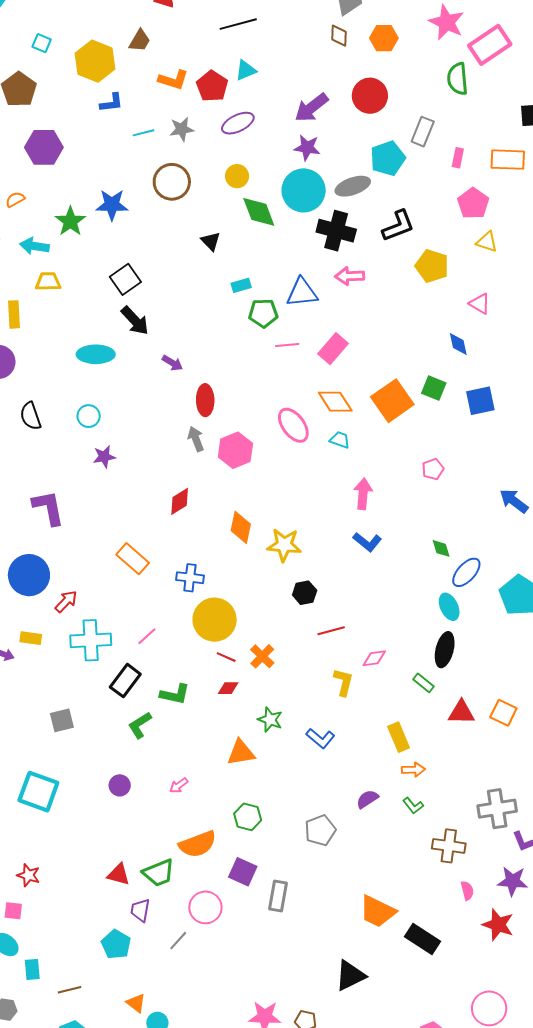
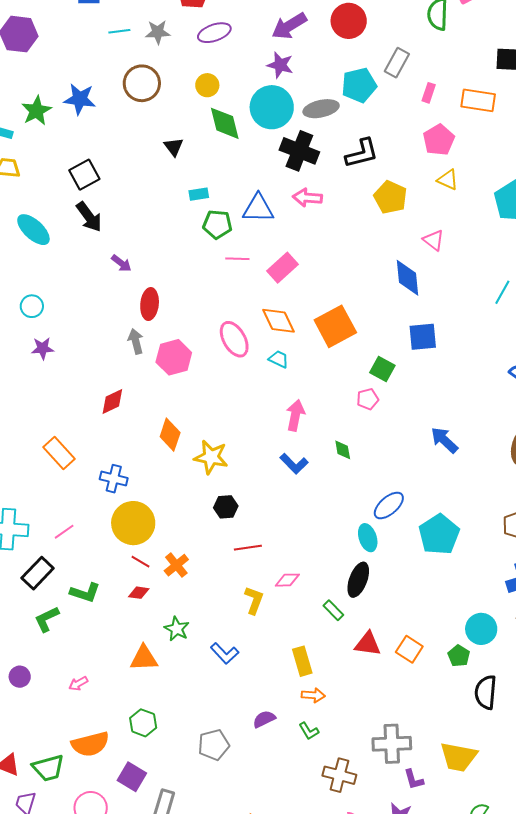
blue diamond: (458, 344) -> (407, 278), size x1.5
cyan ellipse: (96, 354) -> (33, 230), moved, turned 36
green square: (434, 388) -> (382, 369), moved
green diamond: (441, 548) -> (343, 450), moved

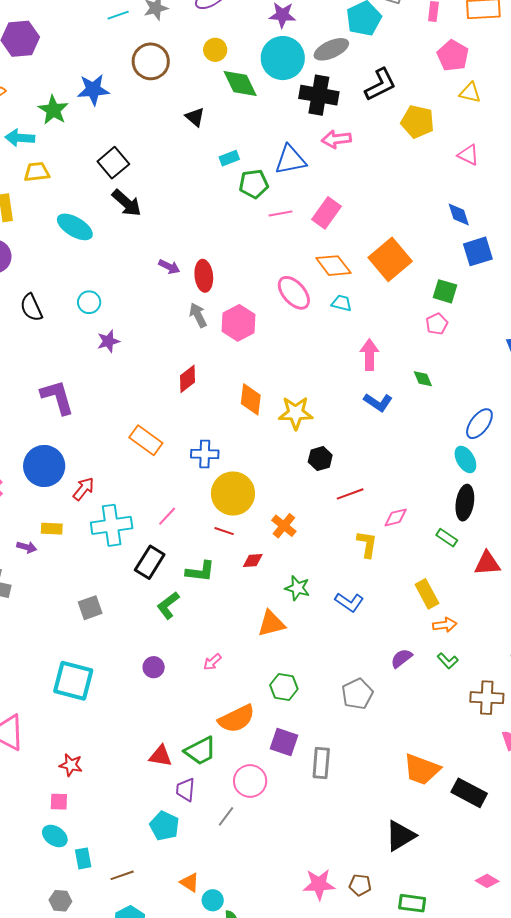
purple arrow: (121, 263) -> (169, 267), moved
blue diamond: (407, 278) -> (459, 214), moved, size x0.7
red line: (140, 562) -> (224, 531), moved

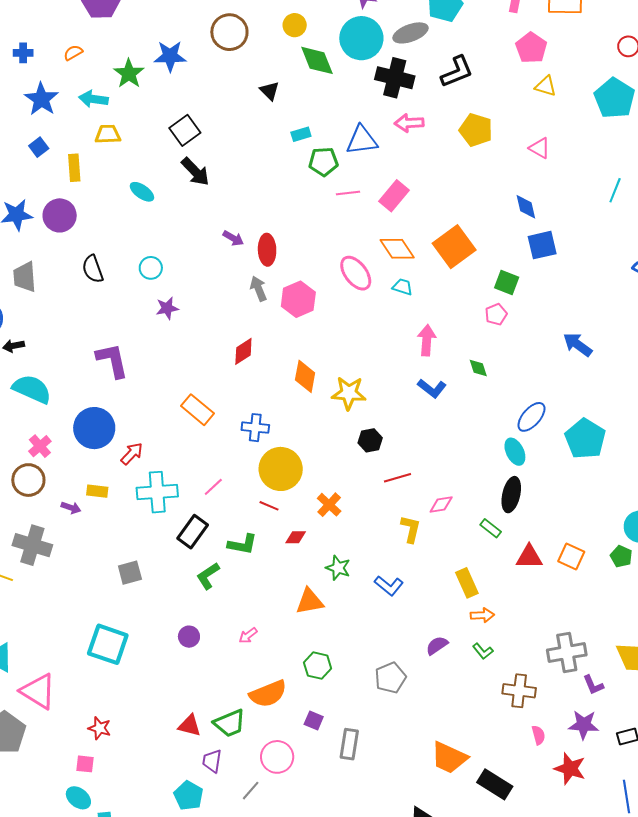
yellow pentagon: (418, 122) -> (476, 130), moved
cyan ellipse: (75, 227) -> (142, 192), size x0.7
purple square: (284, 742) -> (314, 721), size x0.7

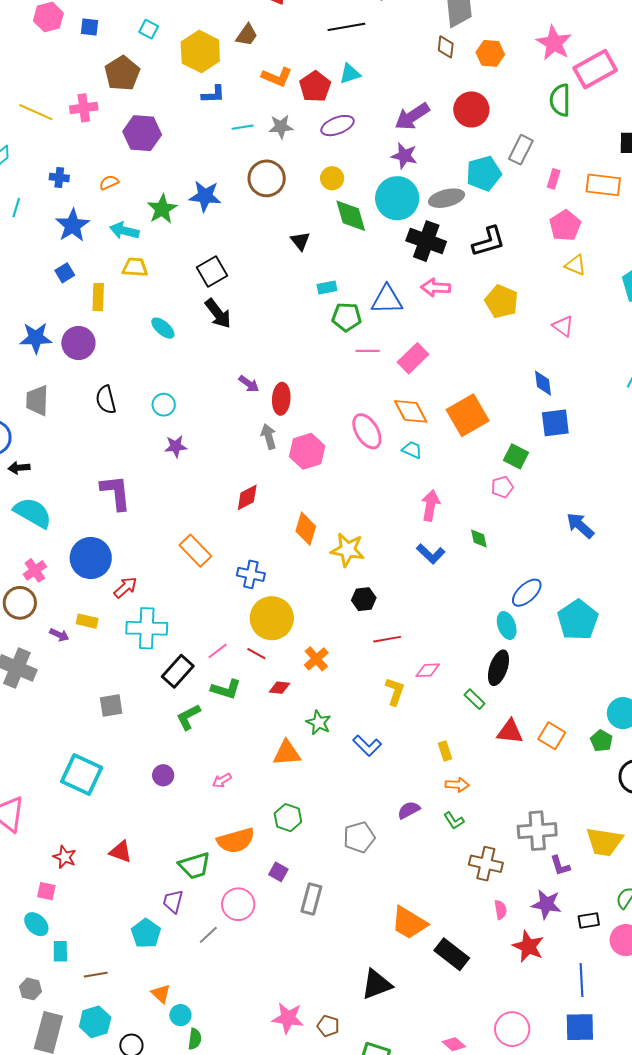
pink line: (213, 487) -> (217, 651), moved
yellow rectangle: (467, 583) -> (445, 751), size x0.7
red triangle: (190, 726) -> (121, 852), moved

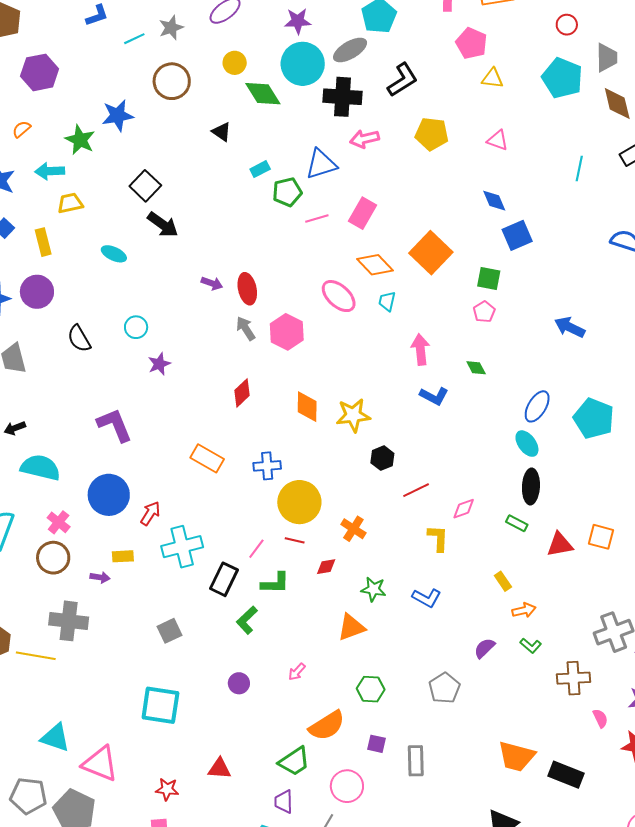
cyan trapezoid: (412, 450) -> (387, 301), turned -85

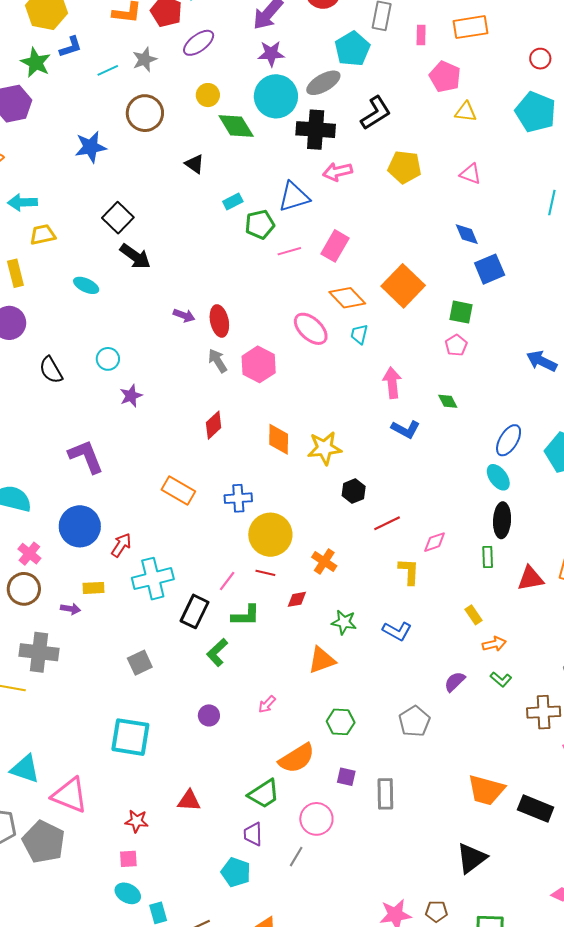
green star: (80, 140) -> (36, 63), moved
green rectangle: (517, 523) -> (488, 557), turned 60

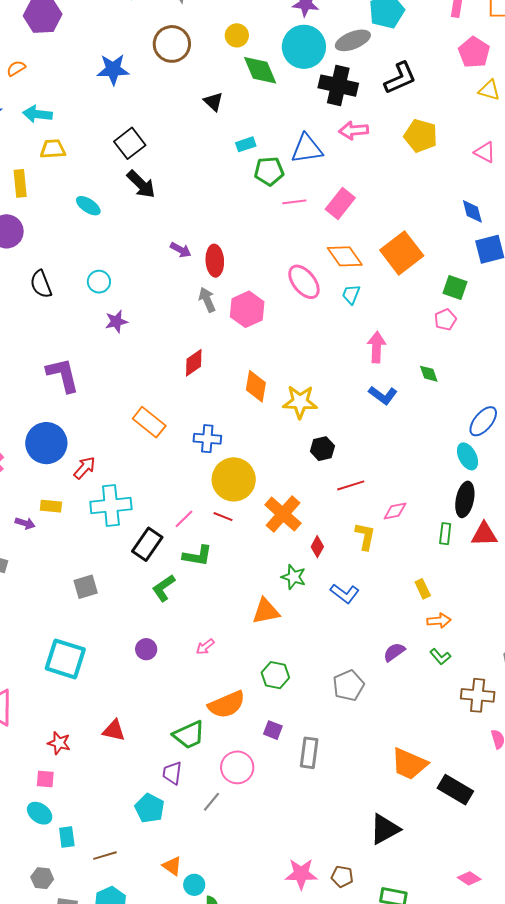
orange cross: (324, 562) -> (283, 514), size x1.5
red triangle: (530, 578) -> (484, 534), moved
red diamond: (297, 599) -> (317, 547), moved, turned -60

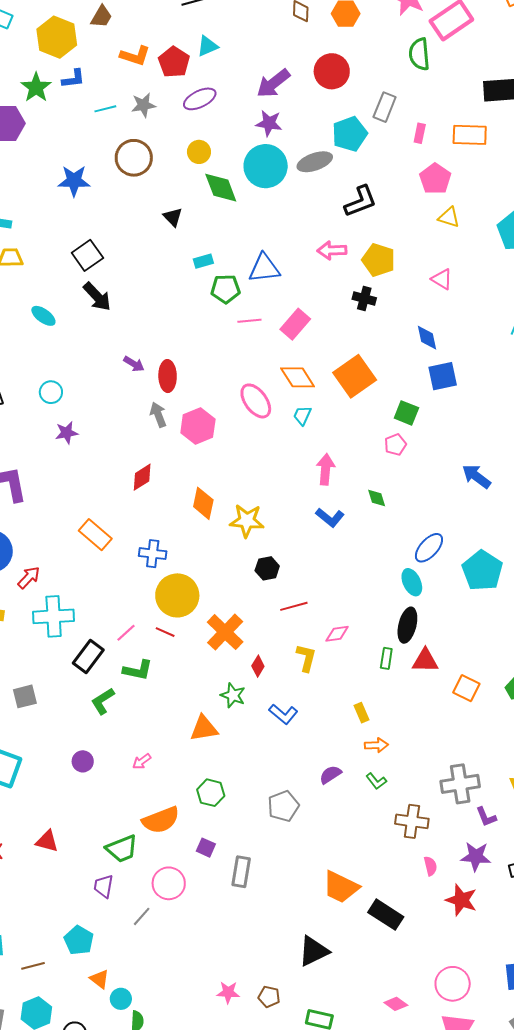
black cross: (338, 86) -> (364, 298), moved, size x0.6
pink arrow: (354, 130) -> (332, 250), moved
cyan pentagon: (150, 808) -> (79, 940), moved
pink star: (301, 874) -> (228, 992), size x0.7

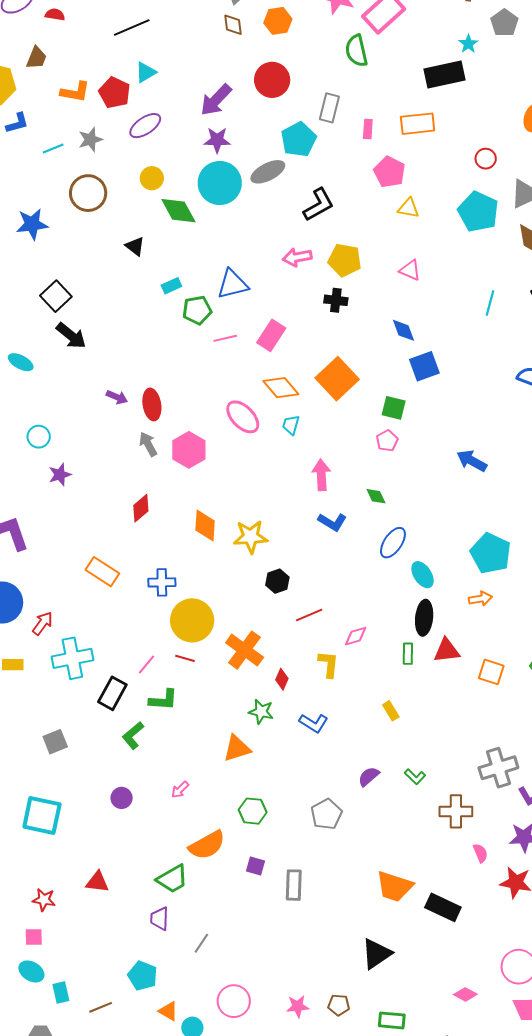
blue ellipse: (429, 548) -> (393, 543), moved
orange arrow: (376, 745) -> (480, 599), moved
pink circle: (169, 883) -> (234, 1001), moved

